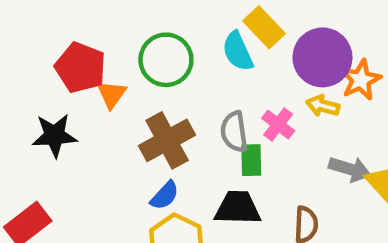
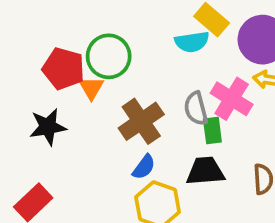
cyan semicircle: (238, 51) -> (192, 42), turned -68
green circle: (166, 60) -> (109, 56), moved
pink cross: (278, 125) -> (232, 99), size x1.5

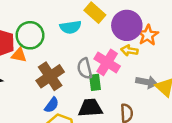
cyan semicircle: (192, 42) -> (70, 27), moved
orange triangle: (91, 88) -> (19, 55), turned -49

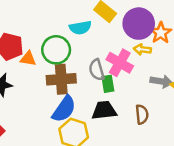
green circle: (30, 35) -> (56, 50), moved
brown cross: (50, 76) -> (61, 79), turned 32
blue semicircle: (52, 105) -> (64, 109), size x1.6

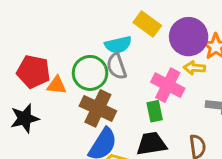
gray semicircle: (97, 70) -> (116, 66), moved
brown cross: (61, 79) -> (98, 108), turned 32

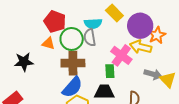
yellow arrow: (194, 68) -> (141, 47), size x1.5
red pentagon: (33, 72) -> (55, 21), moved
brown cross: (98, 108) -> (73, 63), turned -35

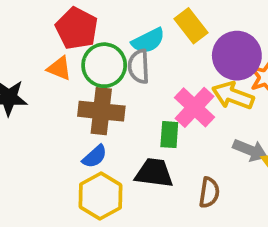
cyan semicircle: (93, 23) -> (148, 41), turned -30
blue semicircle: (72, 87) -> (95, 157), size x0.6

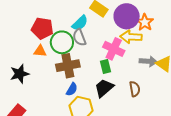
black trapezoid: (154, 173) -> (104, 88), turned -30

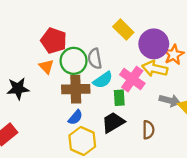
cyan semicircle: (80, 23) -> (103, 80), moved
orange triangle: (40, 51) -> (46, 66), turned 32

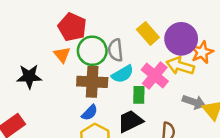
yellow rectangle: (123, 29) -> (148, 33), moved

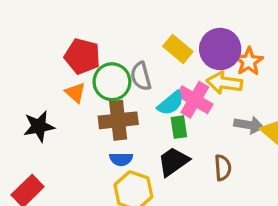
cyan semicircle: (123, 74) -> (171, 103), moved
blue semicircle: (90, 113) -> (121, 159), turned 54

